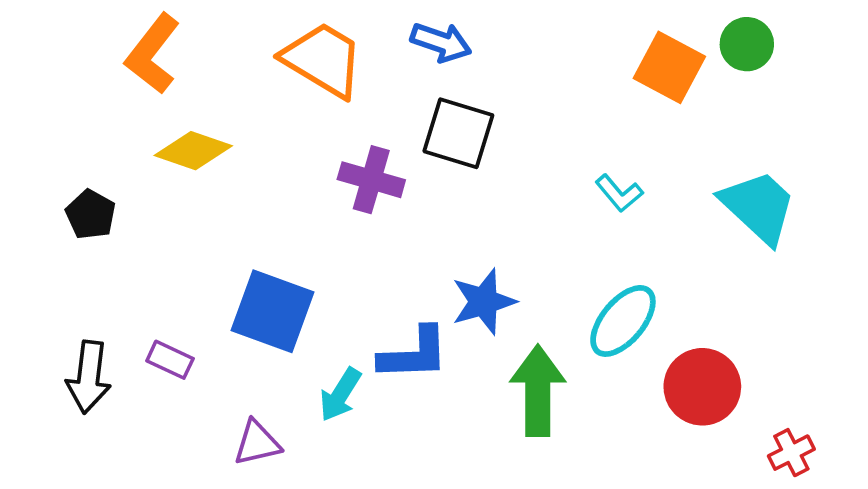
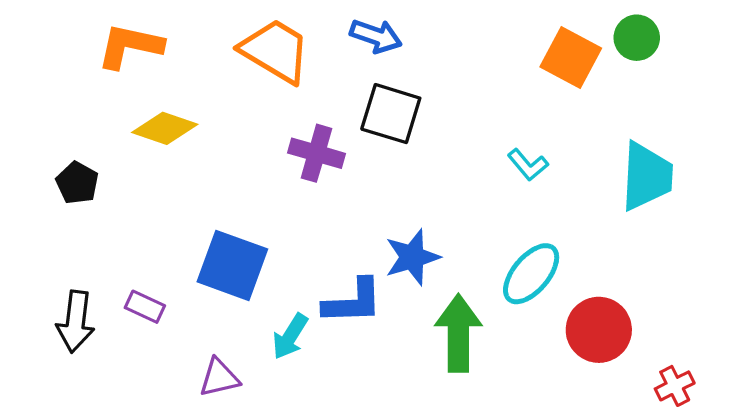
orange L-shape: (153, 54) -> (130, 46), turned 64
cyan trapezoid: (758, 207) -> (647, 176), turned 50

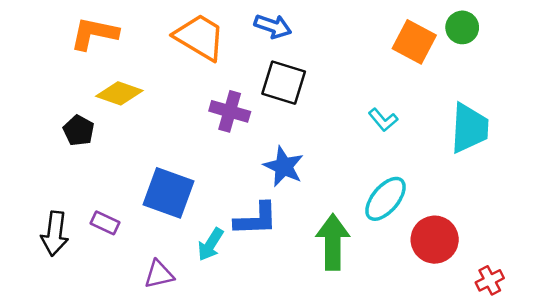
black pentagon: (77, 183) -> (79, 131), moved
blue star: (412, 257) -> (284, 166), moved, turned -30

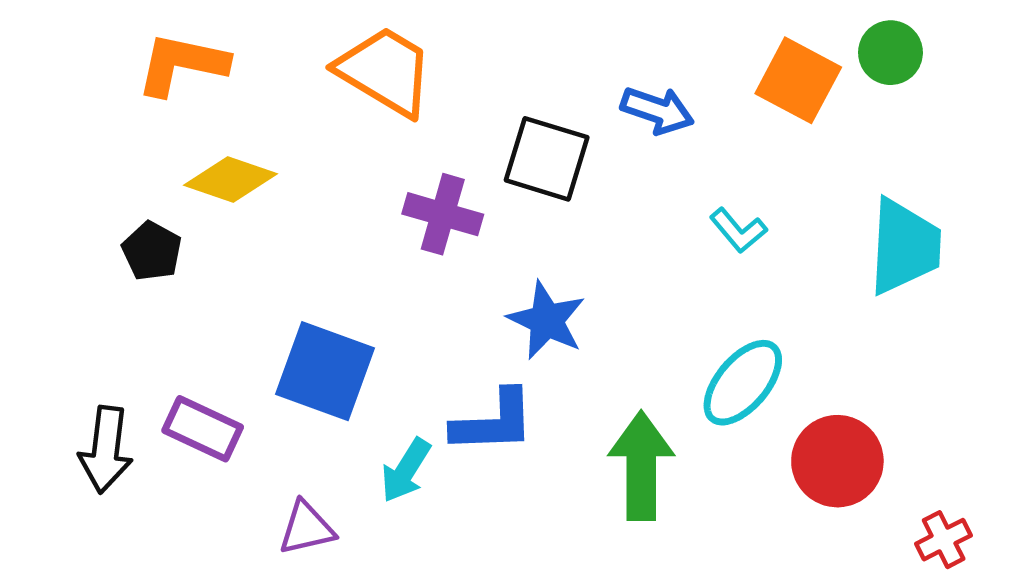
blue arrow: (273, 26) -> (657, 110), moved
purple rectangle: (105, 223) -> (203, 429), size x1.4

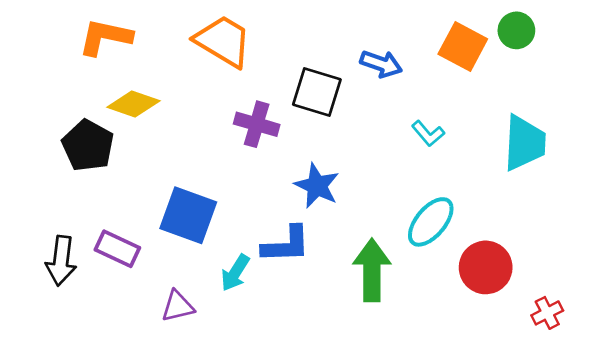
black pentagon: (152, 251) -> (88, 146), size x1.5

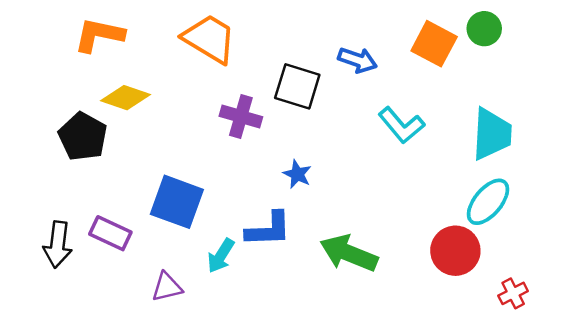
cyan L-shape: (428, 134) -> (401, 125), size x1.5
blue star: (317, 186) -> (297, 174), size x0.7
cyan ellipse: (431, 222) -> (488, 202), moved
green arrow: (372, 270) -> (349, 253), turned -68

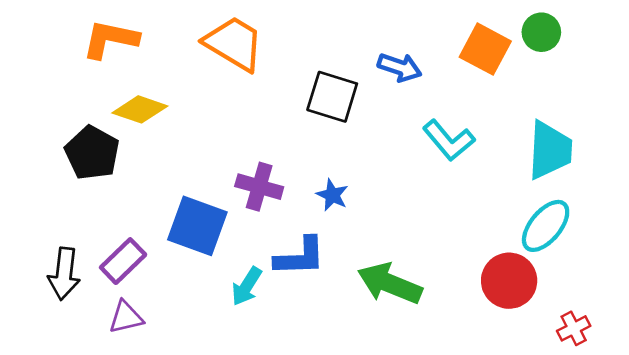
purple cross: (241, 116) -> (259, 187), moved
purple rectangle: (110, 233) -> (123, 261), turned -69
purple triangle: (167, 287) -> (126, 317), moved

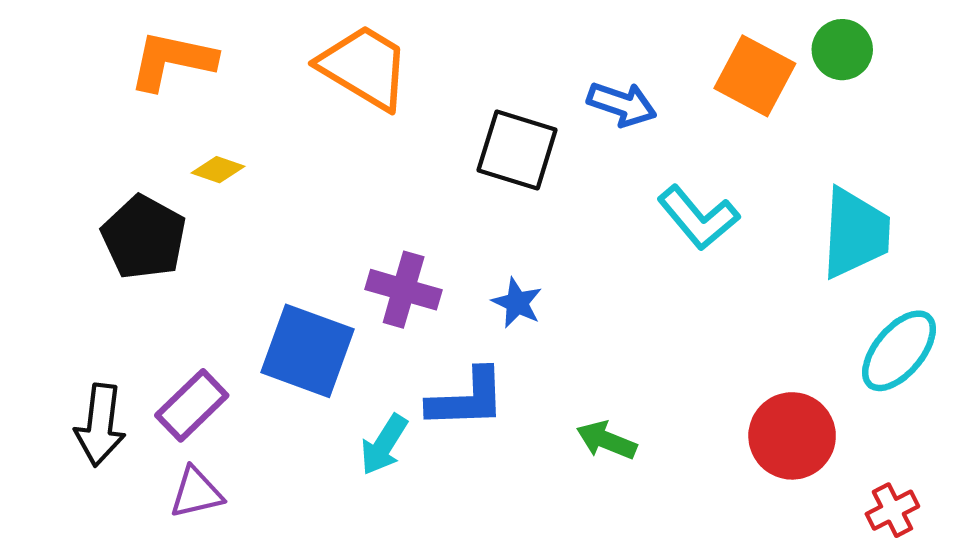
yellow diamond: (140, 109) -> (218, 170), size x0.6
cyan ellipse: (546, 226) -> (899, 351), moved
green arrow: (390, 283) -> (607, 440), size x0.6

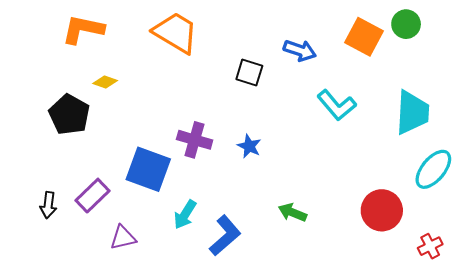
black square: (517, 150) -> (249, 73), size x0.7
blue L-shape: (467, 399) -> (225, 236), moved, turned -39
black arrow: (100, 425) -> (48, 205), size x0.7
purple triangle: (196, 493) -> (123, 238), moved

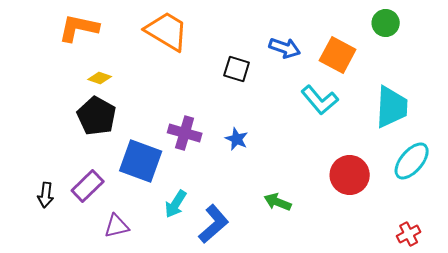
orange square: (364, 37) -> (338, 55), moved
black pentagon: (69, 115) -> (97, 116), moved
red circle: (382, 210) -> (350, 175), moved

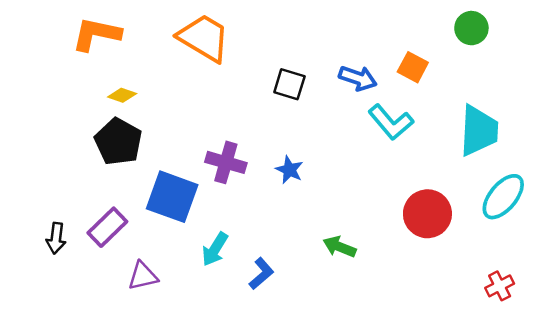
blue arrow: (285, 48) -> (358, 78), moved
orange square: (338, 55) -> (413, 67), size x0.7
blue L-shape: (214, 224) -> (261, 274), size x0.7

